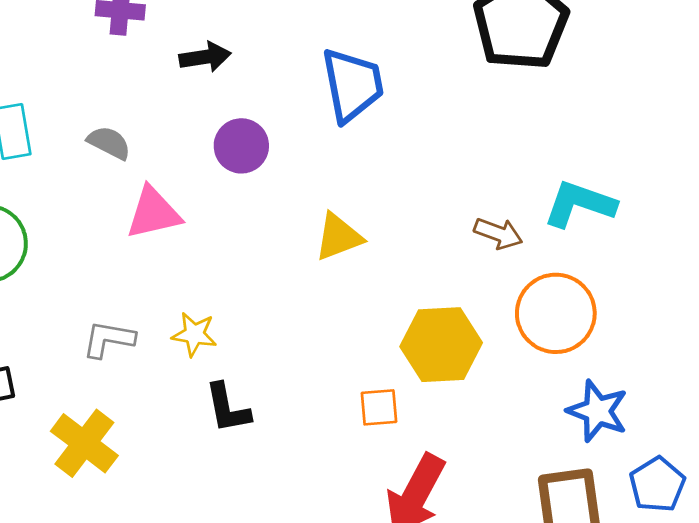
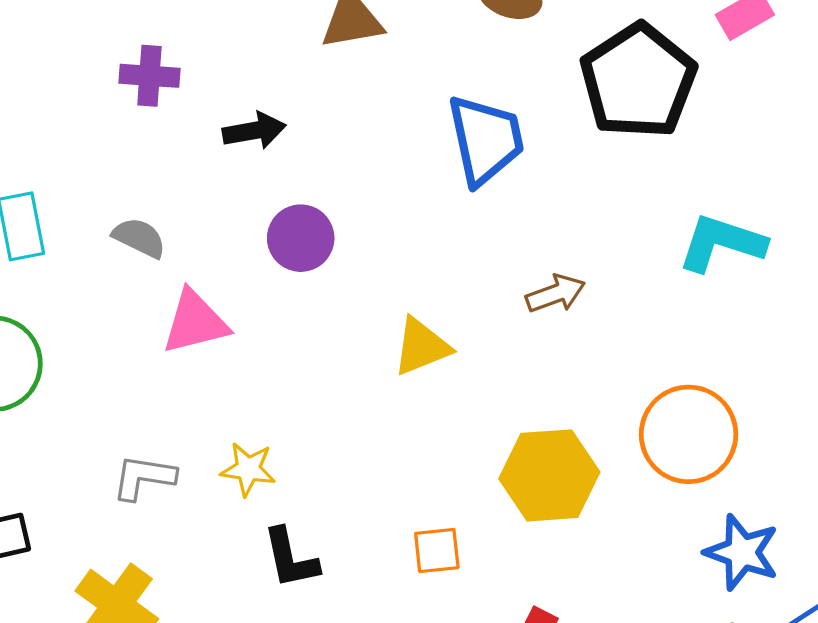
blue trapezoid: (352, 85) -> (486, 140), moved
cyan L-shape: (580, 204) -> (722, 243), moved
brown arrow: (498, 233) -> (556, 294), moved, turned -39
orange square: (379, 407) -> (437, 550), moved

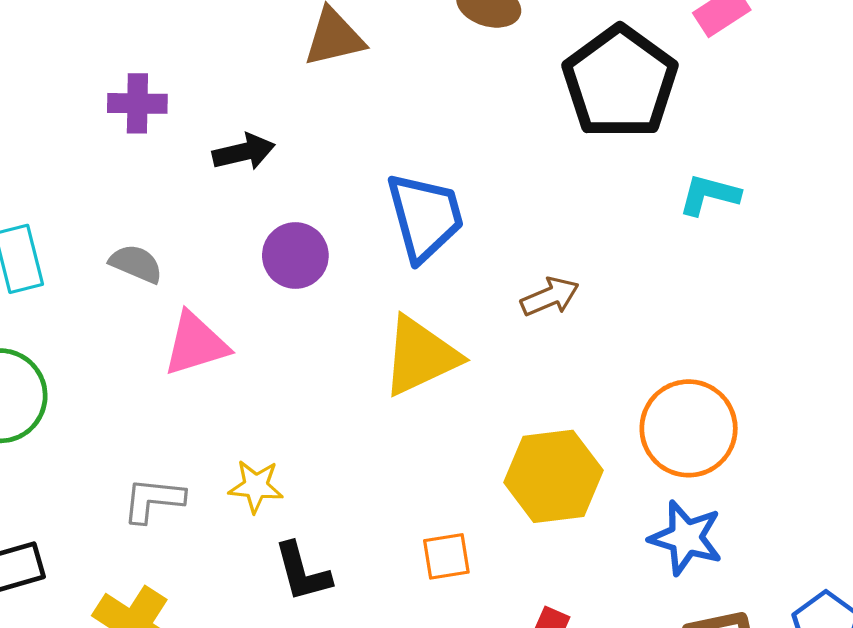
blue trapezoid: (486, 140) -> (425, 217), moved
cyan L-shape: (722, 243) -> (709, 195), moved, size x0.7
yellow triangle: (421, 347) -> (420, 356), size x1.4
blue star: (742, 552) -> (686, 538), moved

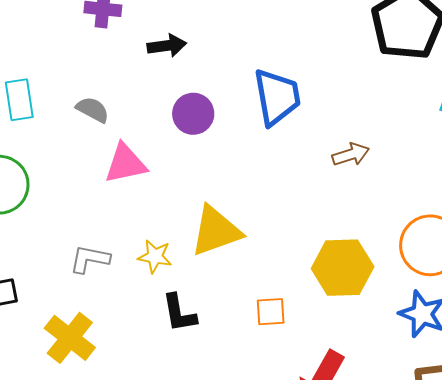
yellow triangle: (420, 356) -> (216, 231), moved

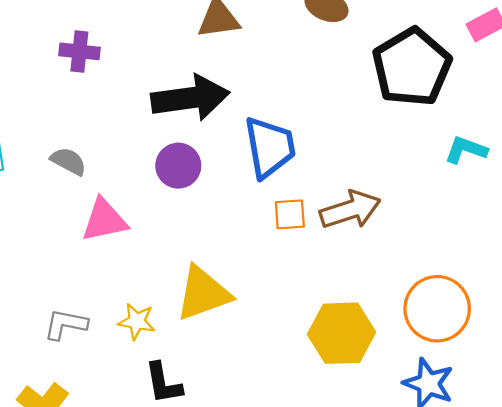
black arrow: (167, 46) -> (190, 98), moved, size x1.8
brown arrow: (351, 154) -> (350, 210), size x1.5
orange square: (271, 312) -> (290, 214), moved

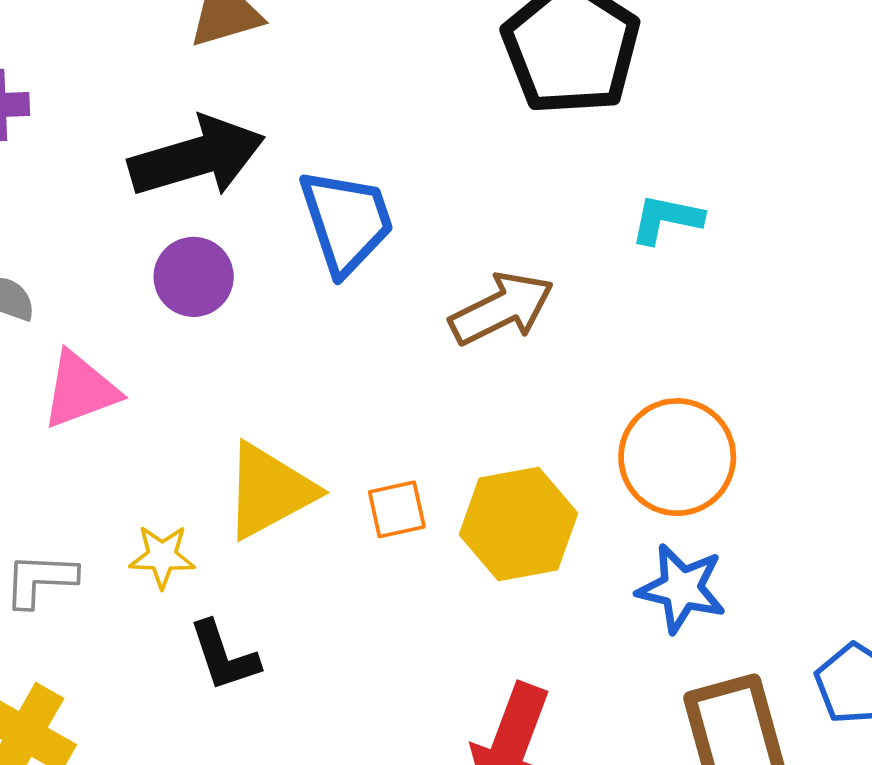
cyan L-shape: (466, 150) -> (666, 219), moved
orange square: (290, 214) -> (397, 509), moved

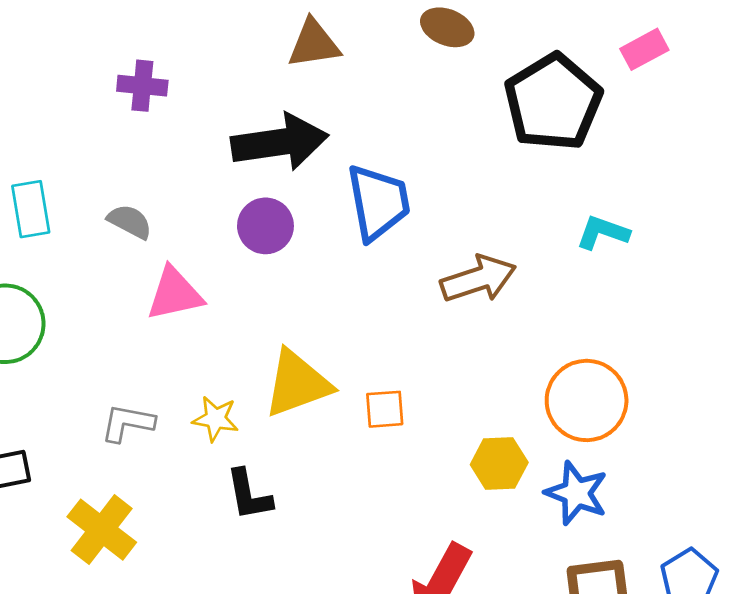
yellow hexagon: (518, 524) -> (499, 463), moved, size x0.7

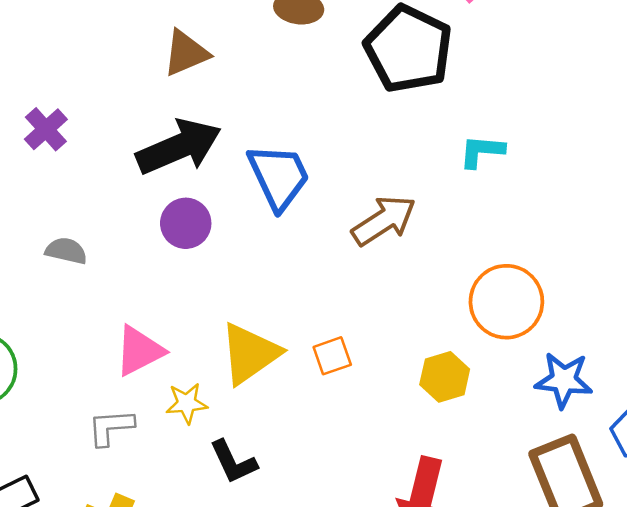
purple cross: (142, 86) -> (46, 129), turned -33
pink triangle: (175, 294) -> (139, 351), moved
blue star: (576, 493) -> (564, 380), moved

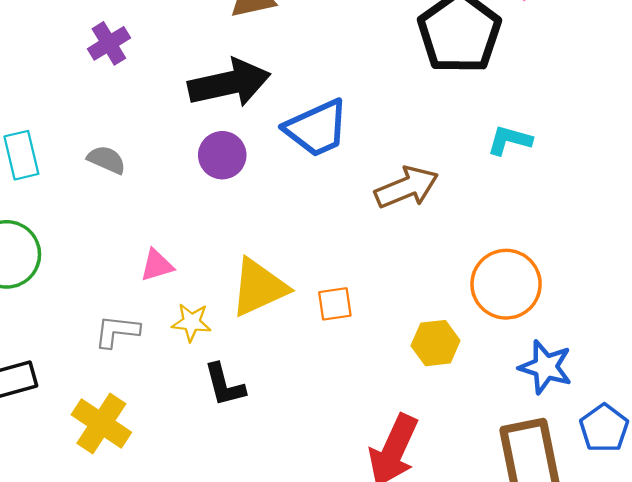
blue trapezoid: (279, 177) -> (317, 128), turned 80
pink triangle: (139, 351) -> (157, 265), size x0.7

